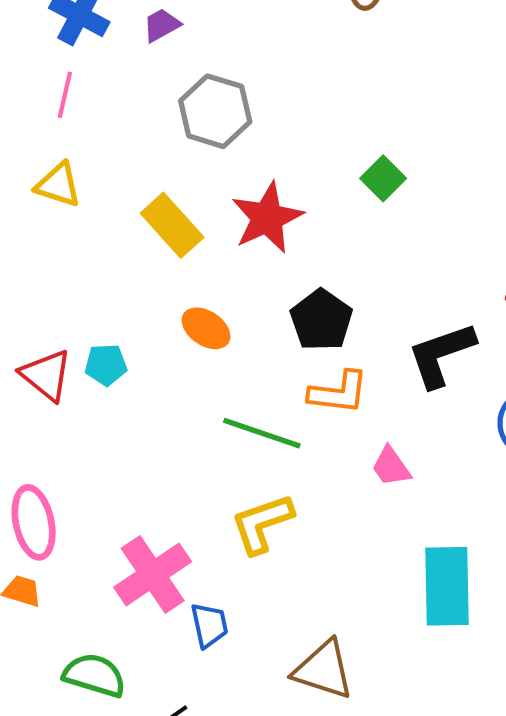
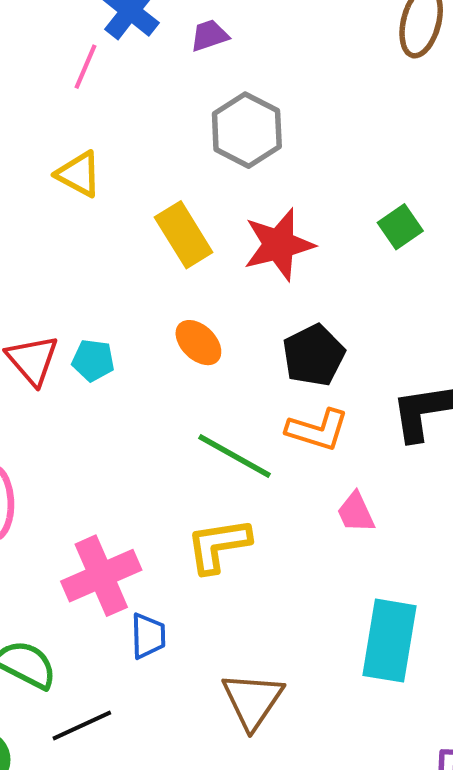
pink line: (65, 95) -> (85, 67), moved
brown triangle: (324, 670) -> (253, 700), turned 36

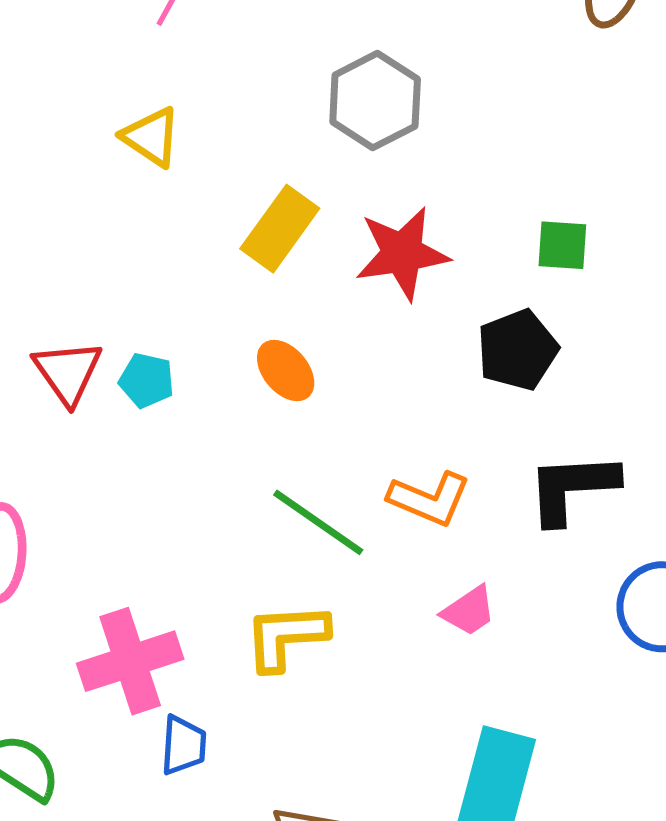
green square: (400, 227) -> (562, 245), turned 33
yellow rectangle: (184, 235) -> (280, 229), turned 62
black pentagon: (314, 355) -> (518, 350), moved
pink trapezoid: (356, 512) -> (469, 611), turned -105

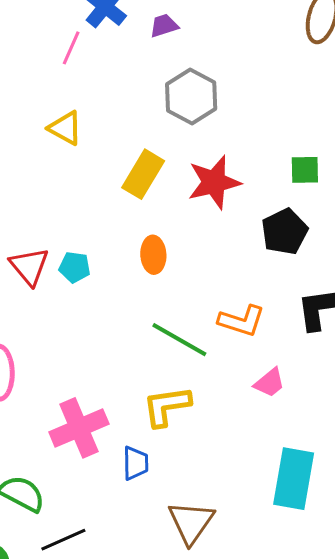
orange ellipse: (286, 371) -> (153, 255), turned 42
blue trapezoid: (183, 745) -> (136, 463), moved

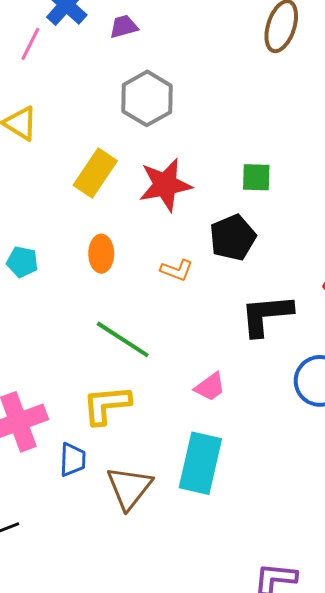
orange L-shape: (242, 321) -> (177, 270), moved, size x0.7
cyan rectangle: (294, 479) -> (200, 463), moved
brown triangle: (191, 522) -> (129, 488), moved

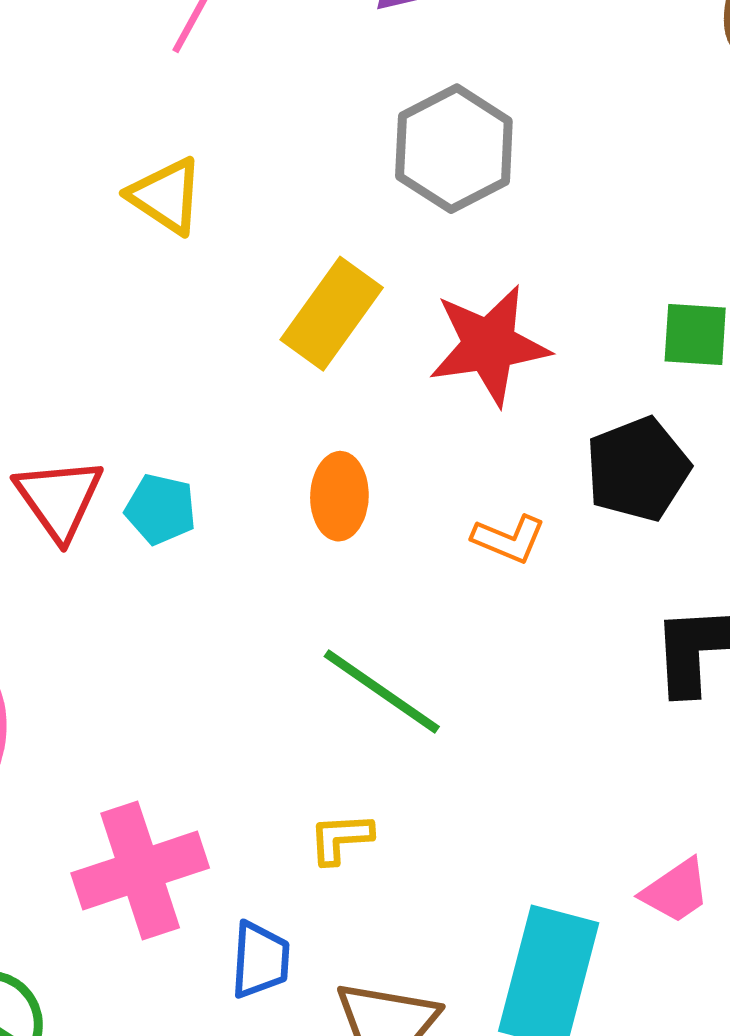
pink trapezoid: (210, 387) -> (676, 891), moved
yellow L-shape: (107, 405) -> (341, 838), size x0.6

